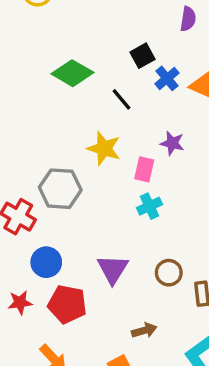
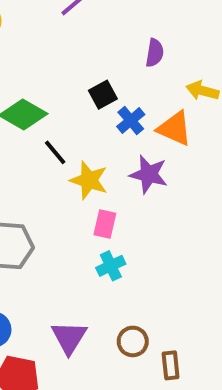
black line: (121, 99) -> (55, 152), moved
purple star: (172, 143) -> (149, 174), moved, size x1.4
yellow star: (104, 148) -> (89, 180), moved

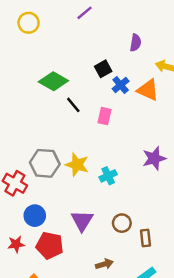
purple star: (149, 174) -> (154, 158), moved, turned -30
yellow star: (89, 180) -> (77, 165), moved
pink rectangle: (105, 224) -> (104, 116), moved

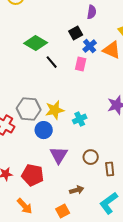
purple semicircle: (136, 43) -> (92, 12), moved
pink rectangle: (104, 116) -> (81, 64), moved
yellow star: (77, 165) -> (55, 110), turned -30
blue circle: (35, 216) -> (44, 130), moved

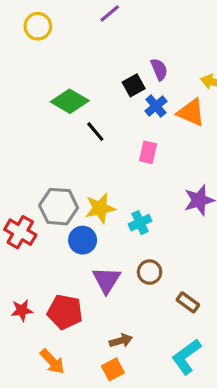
purple semicircle: (92, 12) -> (159, 69), moved, turned -32
pink rectangle: (81, 64) -> (148, 152), moved
brown circle: (91, 157) -> (150, 272), moved
brown rectangle: (110, 169) -> (188, 302), turned -48
brown arrow: (77, 190) -> (121, 341), moved

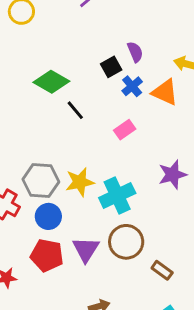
pink rectangle: (148, 152) -> (125, 130), turned 42
cyan cross: (140, 223) -> (117, 195), size x1.6
blue circle: (83, 240) -> (48, 216), moved
brown circle: (150, 272) -> (126, 242), size x1.5
red pentagon: (65, 312) -> (47, 255), moved

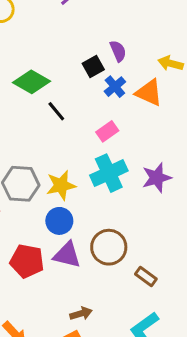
cyan cross: (117, 195) -> (109, 173), moved
blue circle: (48, 216) -> (59, 221), moved
purple triangle: (86, 249) -> (67, 255), turned -48

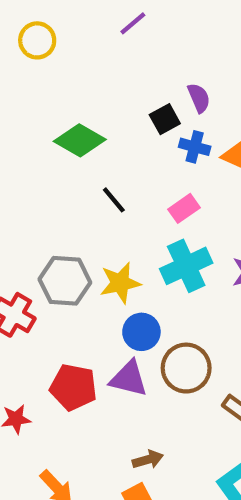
blue cross: (115, 87) -> (195, 147), turned -35
black line: (56, 111) -> (114, 200), moved
blue circle: (59, 221) -> (141, 332), moved

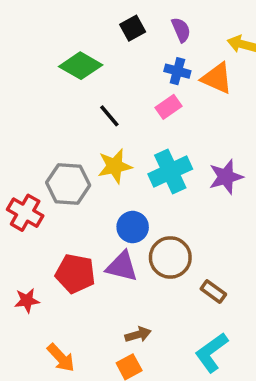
black square: (165, 119) -> (133, 28), moved
pink rectangle: (184, 208) -> (168, 107), moved
yellow star: (120, 283) -> (115, 166), moved

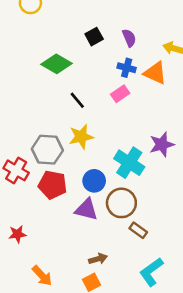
cyan cross: (170, 171) -> (129, 163), moved, turned -32
red pentagon: (75, 274) -> (53, 185), moved
brown rectangle: (213, 292) -> (138, 230), moved

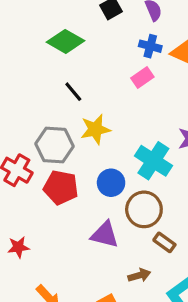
black line: (77, 100) -> (73, 92), moved
purple triangle: (86, 209) -> (105, 235), moved
brown arrow: (98, 259) -> (139, 275), moved

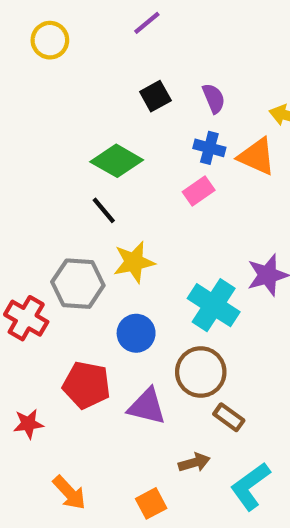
green diamond: (65, 41) -> (117, 161), moved
blue circle: (111, 183) -> (136, 333), moved
red pentagon: (61, 187) -> (87, 385), moved

